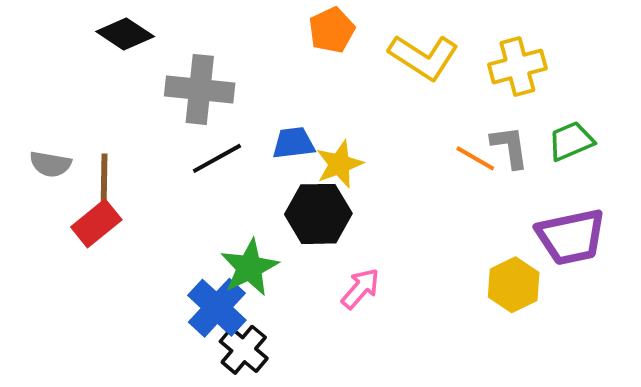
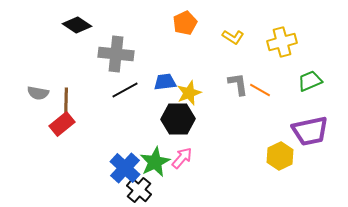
yellow L-shape: (424, 57) -> (233, 37), size x0.6
gray L-shape: (510, 147) -> (238, 84), moved
green star: (249, 267) -> (155, 162), moved
pink arrow: (360, 289) -> (182, 158), moved

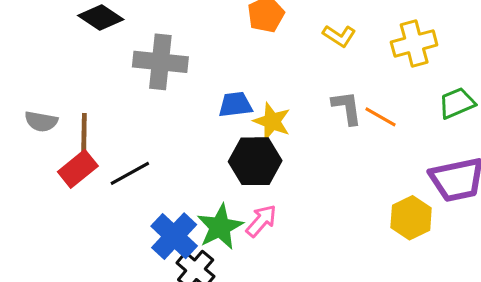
black line: (125, 90) -> (130, 173), moved
yellow star: (189, 93) -> (272, 121), turned -30

